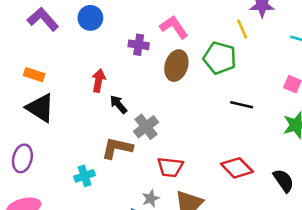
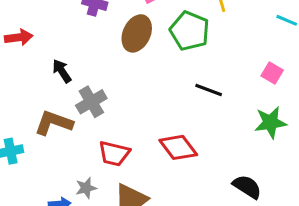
red arrow: (99, 81) -> (19, 37), moved, turned 65
red diamond: (237, 168) -> (178, 147), moved
black semicircle: (284, 181) -> (247, 187), turned -30

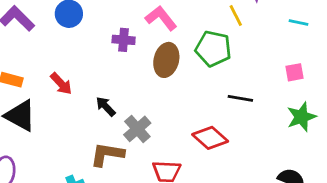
red arrow: (19, 37) -> (61, 84), turned 65
pink square: (272, 73) -> (295, 72), turned -30
red diamond: (178, 147) -> (210, 138), moved

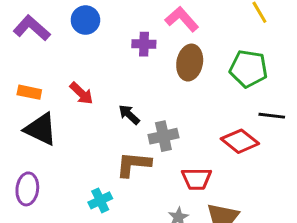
green pentagon: (213, 49) -> (249, 69), moved
black line: (240, 98) -> (272, 116), moved
gray cross: (137, 129) -> (163, 136), turned 32

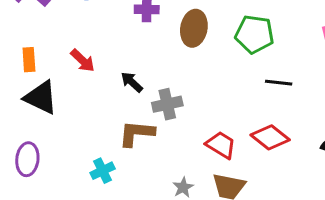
orange rectangle: (29, 92) -> (29, 60), turned 75
red diamond: (240, 141) -> (270, 137), moved
red trapezoid: (196, 179) -> (221, 145), moved, turned -148

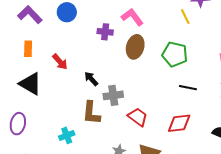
orange rectangle: (29, 60) -> (28, 49), moved
brown L-shape: (137, 133) -> (91, 113), turned -95
red diamond: (270, 137) -> (179, 123), turned -50
red trapezoid: (221, 145) -> (138, 117), moved

